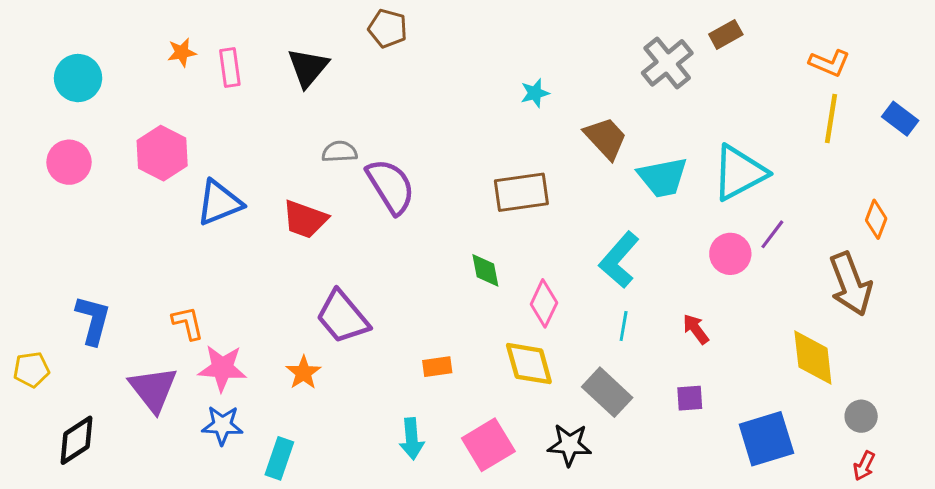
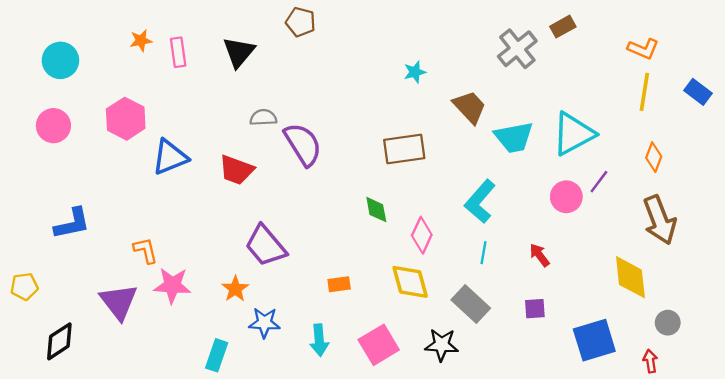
orange diamond: (876, 219) -> (654, 157), moved
blue L-shape: (93, 320) -> (72, 224), moved, turned 63
blue star: (222, 425) -> (264, 323), moved
red arrow: (864, 466) -> (650, 361), moved, turned 145

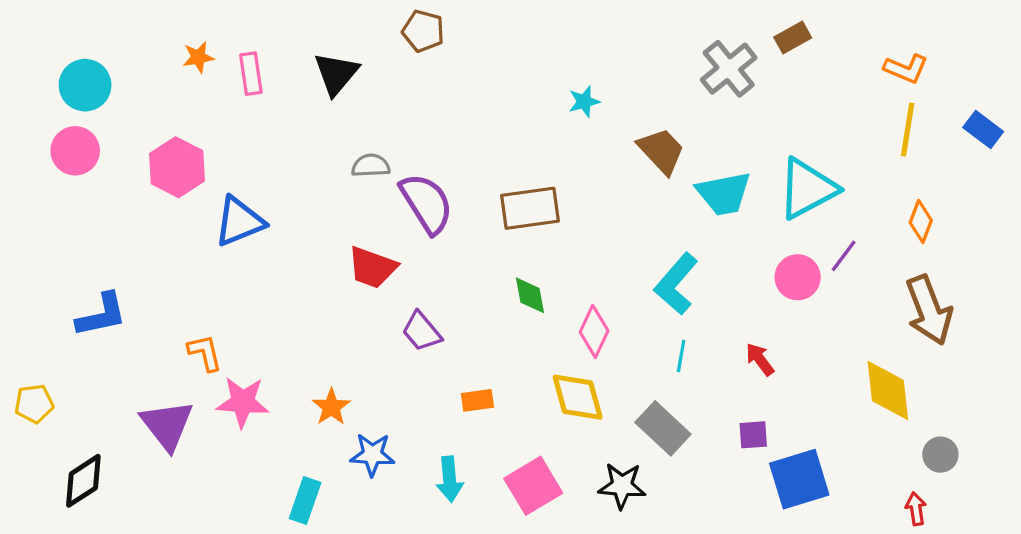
pink circle: (53, 126) -> (75, 151), moved
brown rectangle: (404, 149) -> (530, 208), moved
red trapezoid: (236, 170) -> (372, 267), moved
purple trapezoid: (266, 246) -> (422, 331), moved, size x0.7
blue square: (594, 340) -> (799, 479), moved

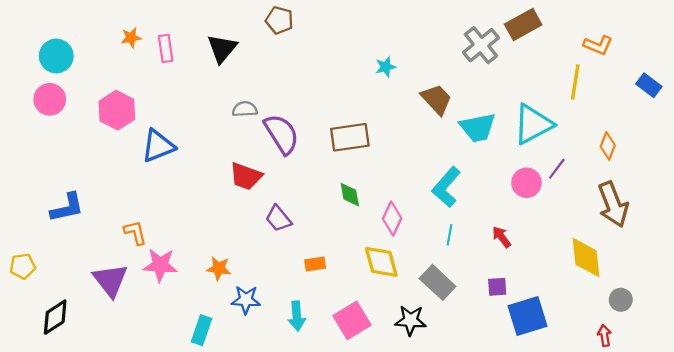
brown rectangle: (793, 38) -> (523, 25), size x1.5
yellow line: (908, 129) -> (575, 82), moved
orange star: (331, 407) -> (219, 268), turned -30

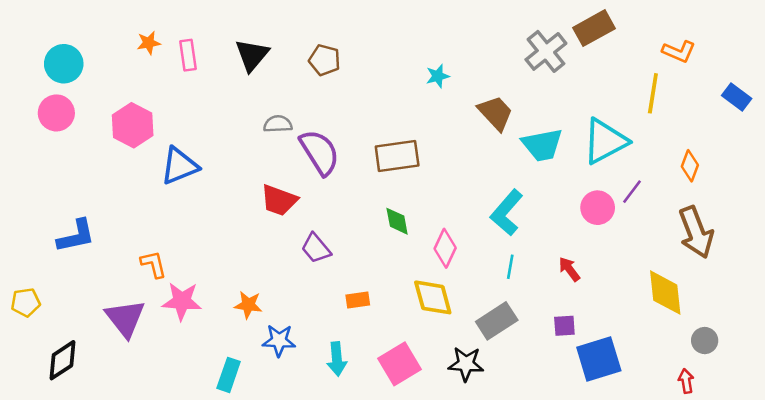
brown pentagon: (279, 20) -> (325, 60), moved
gray rectangle: (438, 282) -> (497, 321), turned -76

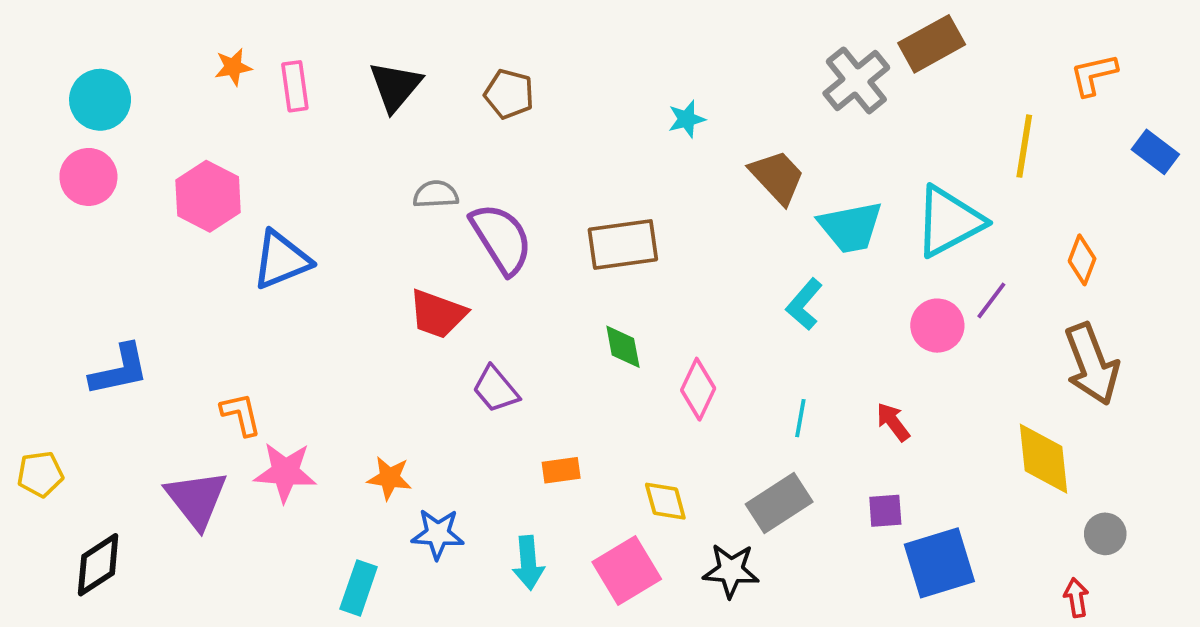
orange L-shape: (679, 51) -> (1094, 75), moved, turned 144
cyan L-shape: (507, 213) -> (804, 304), moved, size x0.7
yellow diamond: (433, 297) -> (665, 501), moved, size x0.7

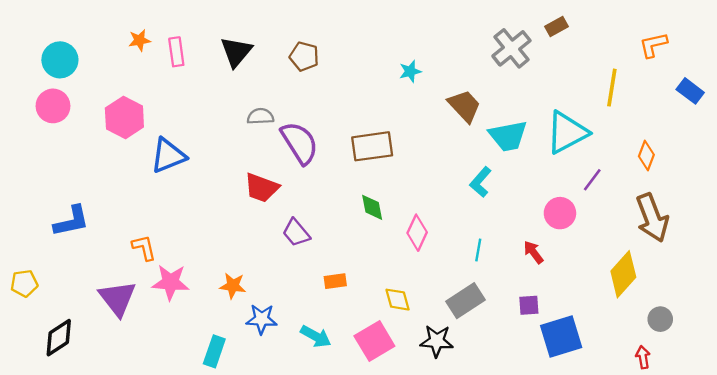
brown rectangle: (932, 44) -> (557, 26), size x0.6
pink circle: (937, 326) -> (560, 213), moved
yellow diamond: (1043, 459) -> (623, 274), turned 48
cyan arrow: (528, 563) -> (316, 336), turned -56

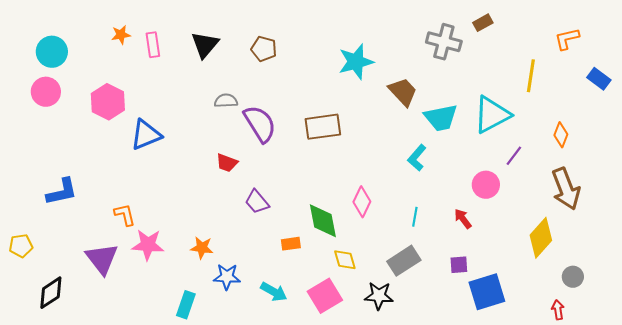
gray cross: (512, 48) -> (444, 42), turned -36
cyan star: (410, 71) -> (356, 62), size x1.8
red trapezoid: (262, 188) -> (227, 163), size x0.7
green diamond: (372, 207) -> (323, 221), moved, size x1.5

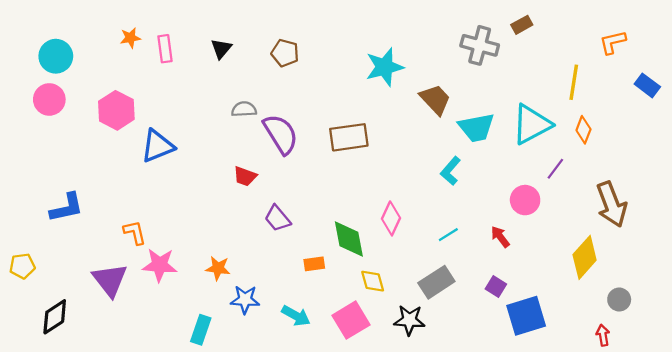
black triangle: (205, 45) -> (221, 49), size x0.7
orange diamond: (561, 135) -> (583, 130), moved
cyan line: (415, 217) -> (448, 235), turned 48
purple square: (459, 265) -> (496, 287), turned 36

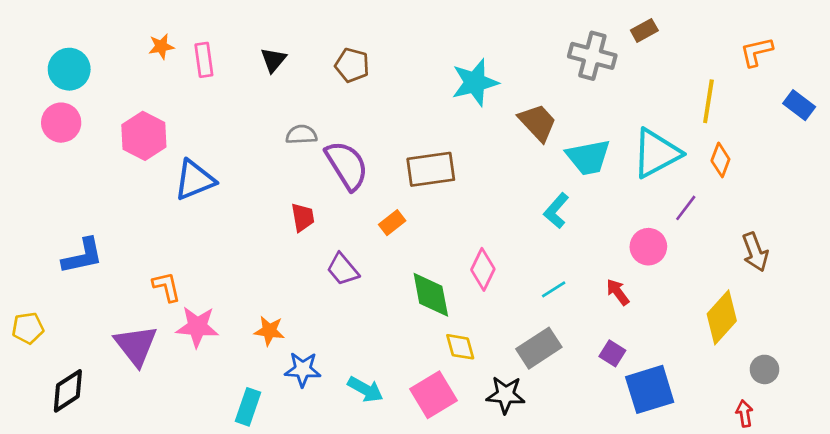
red trapezoid: (245, 176) -> (303, 217), turned -120
brown arrow: (612, 204) -> (755, 252), size x0.7
orange rectangle: (314, 264) -> (392, 223), moved, turned -30

